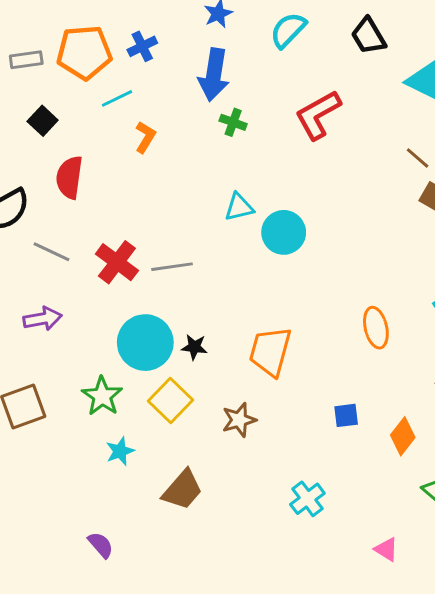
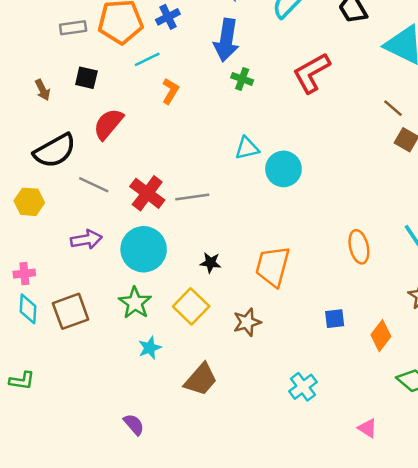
black square: (43, 121) -> (86, 78), turned -30
red semicircle: (69, 177) -> (108, 124), turned 32
cyan circle: (145, 343) -> (144, 249), moved

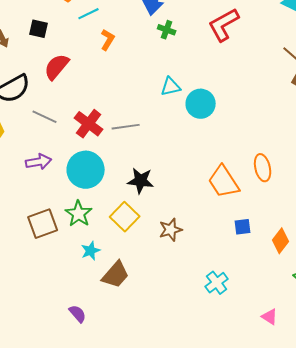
black star: (210, 263) -> (141, 181), size x1.5
orange trapezoid: (273, 266) -> (224, 182), moved, turned -48
brown square: (71, 311) -> (43, 224), moved
brown trapezoid: (201, 379) -> (116, 275), moved

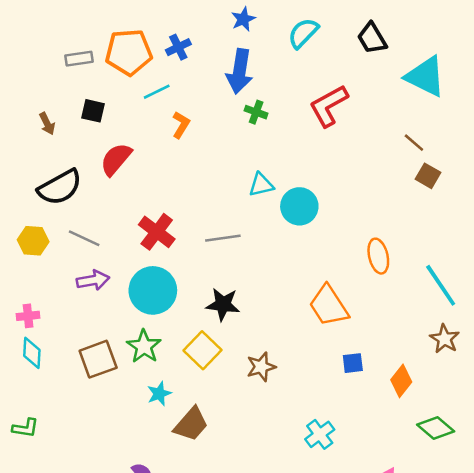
gray line: (45, 117) -> (84, 238), moved
gray line: (126, 127) -> (223, 238), moved
orange ellipse: (263, 168) -> (378, 256), moved

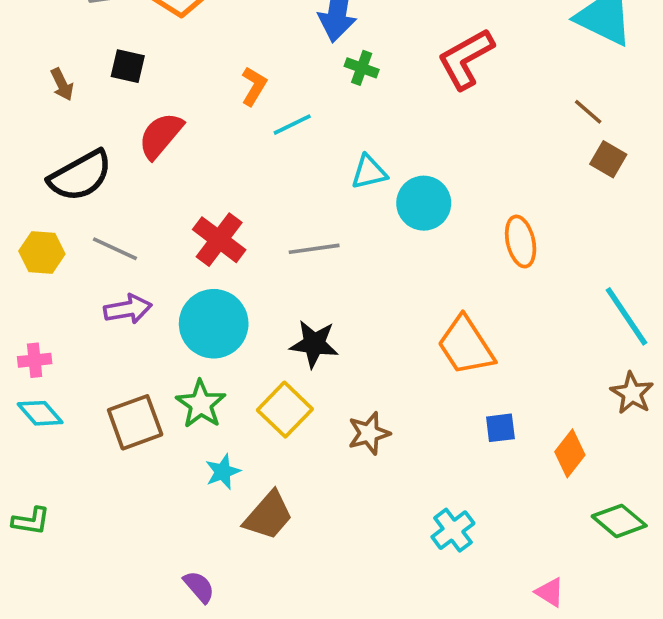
cyan line: (157, 92) -> (292, 125), moved
orange ellipse: (378, 256) -> (521, 241), moved
cyan diamond: (32, 353) -> (40, 413), turned -44

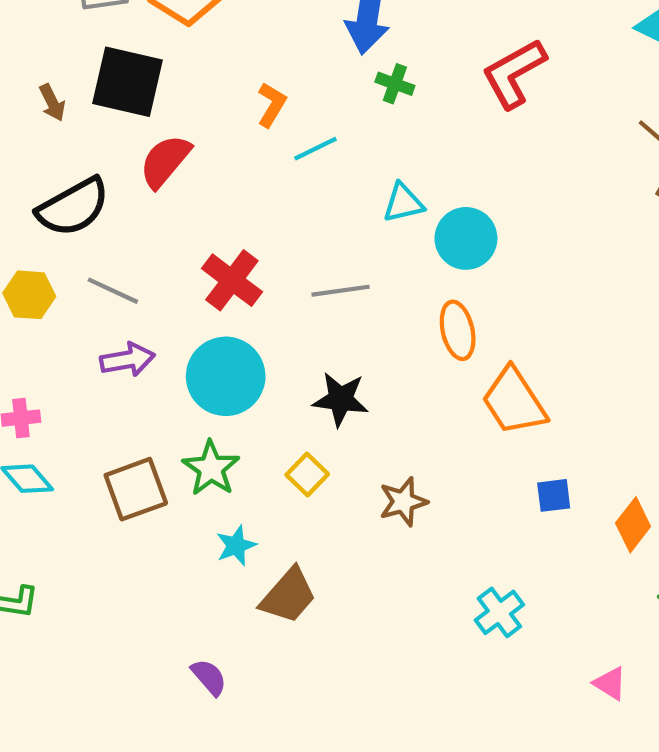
black square: (128, 66) -> (127, 82), size x1.8
orange ellipse: (521, 241) -> (458, 330), moved
yellow square: (285, 410) -> (307, 475), size x0.7

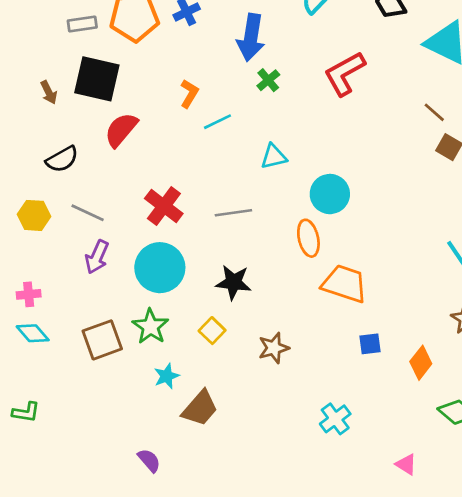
green cross: (395, 84) -> (268, 80), turned 30
black semicircle: (73, 207) -> (62, 159), size x0.7
cyan circle: (466, 238) -> (330, 194), moved
purple arrow: (127, 360) -> (97, 257), turned 124
orange trapezoid: (514, 401) -> (345, 284), turned 141

